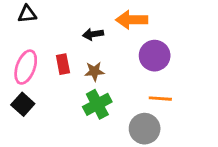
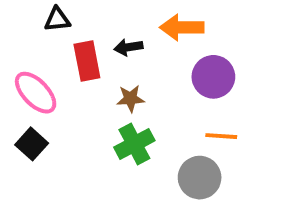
black triangle: (27, 14) -> (57, 20), moved
red rectangle: (63, 64) -> (87, 61), moved, size x1.4
pink ellipse: (26, 67) -> (36, 93), turned -64

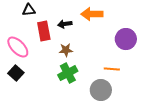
purple circle: (213, 77) -> (126, 39), moved

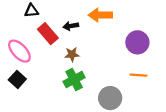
red rectangle: (44, 31) -> (48, 34), turned -30
orange line: (112, 69) -> (139, 75), moved

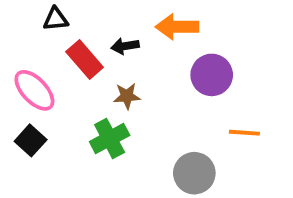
purple circle: (137, 42) -> (212, 75), moved
green cross: (74, 79) -> (110, 138), moved

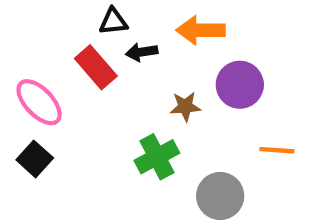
black triangle: (56, 19) -> (113, 21), moved
brown star: (127, 96) -> (185, 107), moved
green cross: (110, 138) -> (157, 157), moved

